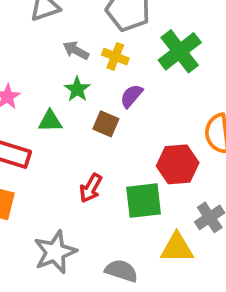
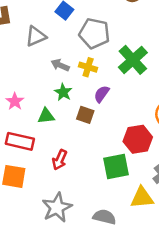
red arrow: (91, 188) -> (60, 160), moved

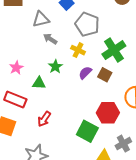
gray arrow: (60, 65) -> (50, 39), moved
brown square: (85, 115) -> (105, 75), moved
green square: (116, 166) -> (87, 131), turned 30

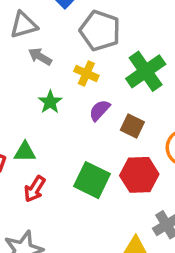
brown square: (105, 75) -> (132, 126), moved
green triangle: (39, 83) -> (25, 152), moved
green square: (87, 131) -> (92, 180), moved

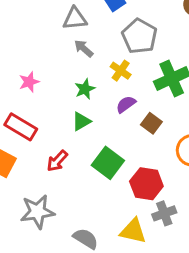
green triangle: (25, 152) -> (81, 121), moved, turned -42
red hexagon: (139, 175) -> (146, 184), moved

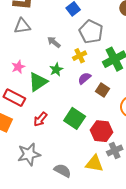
gray triangle: (75, 19) -> (22, 26), moved
yellow cross: (121, 71) -> (80, 56), turned 32
green triangle: (81, 121) -> (38, 82), moved, size x1.5

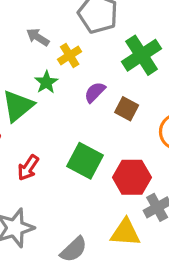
yellow cross: (80, 56) -> (70, 55), moved
gray semicircle: (63, 171) -> (74, 249), turned 114

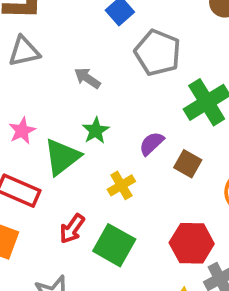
yellow cross: (70, 55) -> (121, 185), moved
green square: (85, 161) -> (114, 245), moved

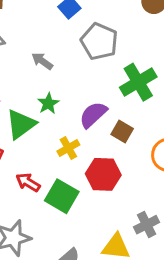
purple semicircle: (152, 144) -> (93, 115), size x1.4
red arrow: (72, 229) -> (28, 182), turned 85
red hexagon: (192, 243) -> (103, 174), moved

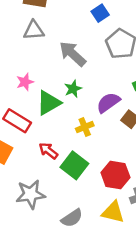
gray arrow: (42, 61) -> (72, 54), size x1.6
red hexagon: (103, 174) -> (115, 175), moved

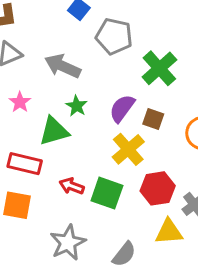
pink star: (25, 82) -> (20, 102), moved
green triangle: (49, 103) -> (54, 131), turned 32
yellow cross: (85, 127) -> (128, 149), moved, size x1.5

